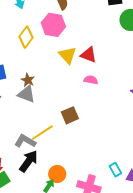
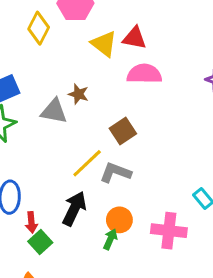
brown star: (28, 80) -> (78, 94), moved
pink semicircle: (91, 80) -> (144, 74), size x1.6
gray L-shape: (25, 141) -> (115, 173), moved

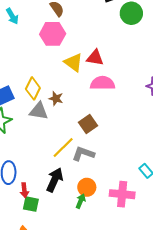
yellow diamond: (39, 28) -> (33, 88), moved
green square: (40, 242) -> (31, 204), turned -35

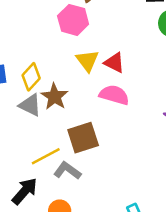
brown star: (56, 98) -> (54, 97), size x1.5
brown square: (88, 124) -> (83, 138), size x1.4

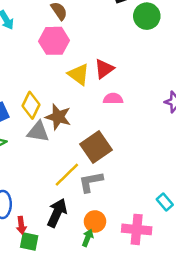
red triangle: (114, 63) -> (104, 69), turned -45
pink semicircle: (114, 95) -> (113, 99), size x0.7
gray L-shape: (67, 171) -> (91, 182), turned -30

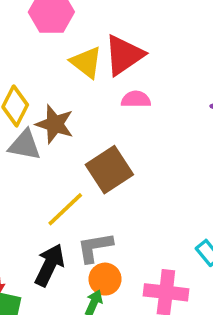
red triangle: (104, 69) -> (124, 55), size x1.4
gray L-shape: (91, 182) -> (95, 247), moved

